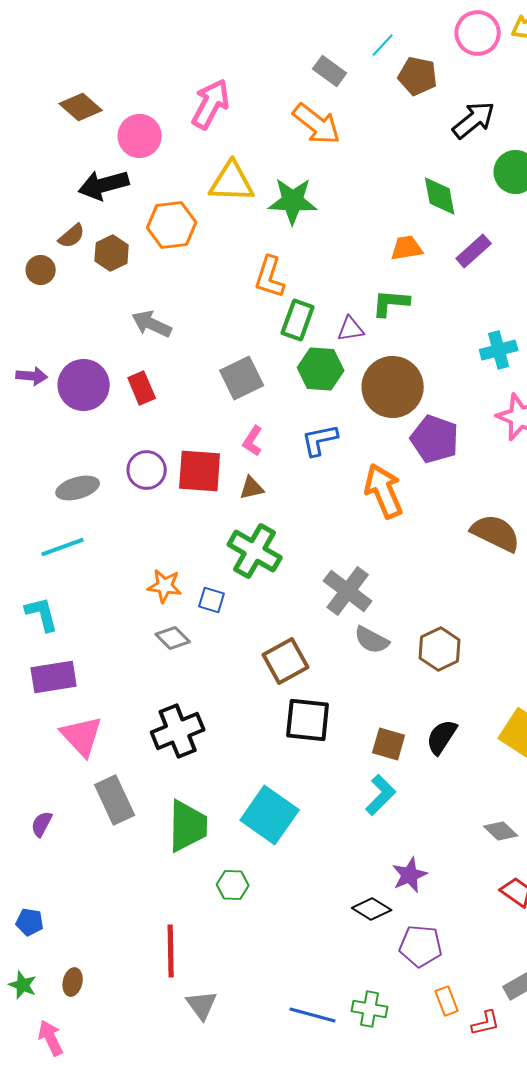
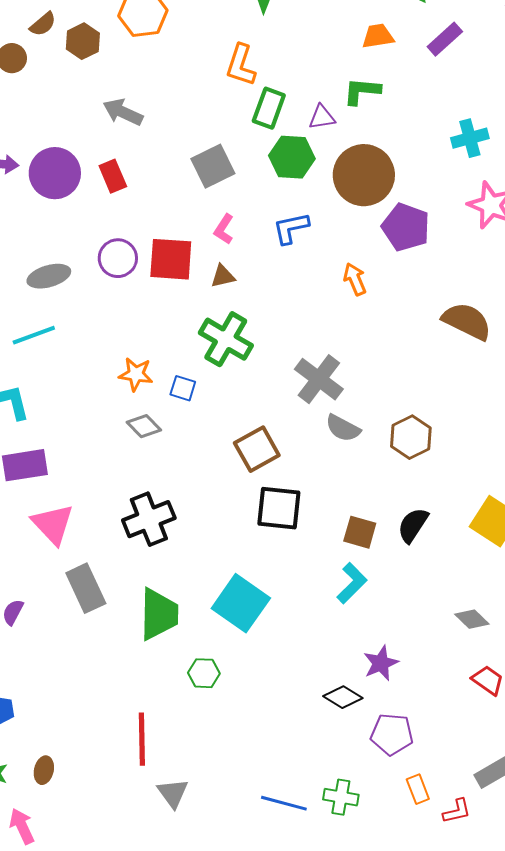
orange arrow: (384, 491) -> (355, 279), size x0.6

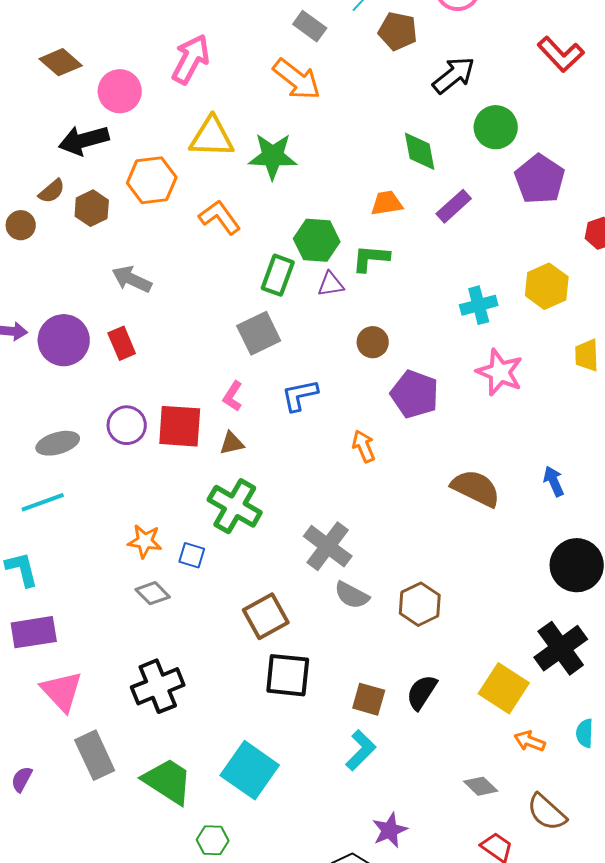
orange L-shape: (241, 65) -> (220, 217), moved, turned 126
green hexagon: (292, 157) -> (317, 240), moved
gray square: (213, 166) -> (259, 333), moved
brown circle: (364, 175) -> (373, 342), size x0.5
green trapezoid: (159, 614) -> (168, 781), turned -58

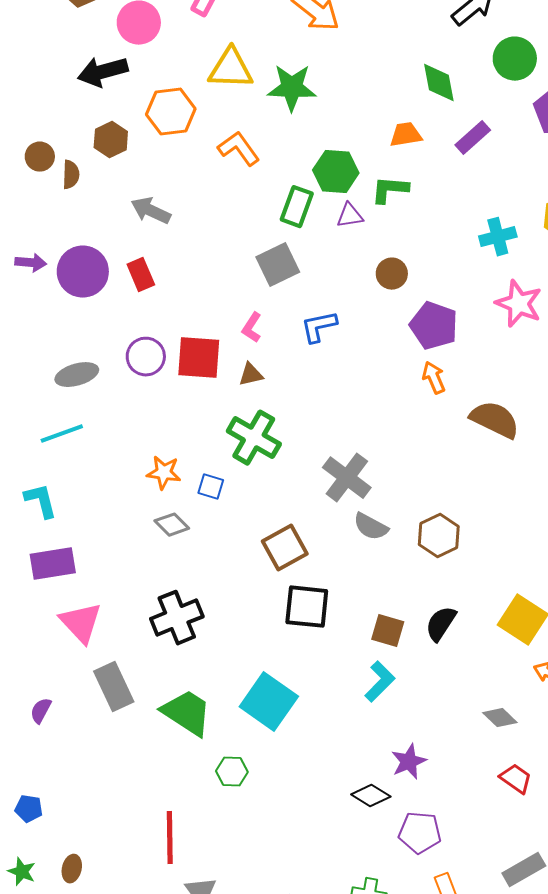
brown semicircle: (52, 191) -> (71, 175), moved, turned -48
orange arrow: (364, 446) -> (434, 378), moved

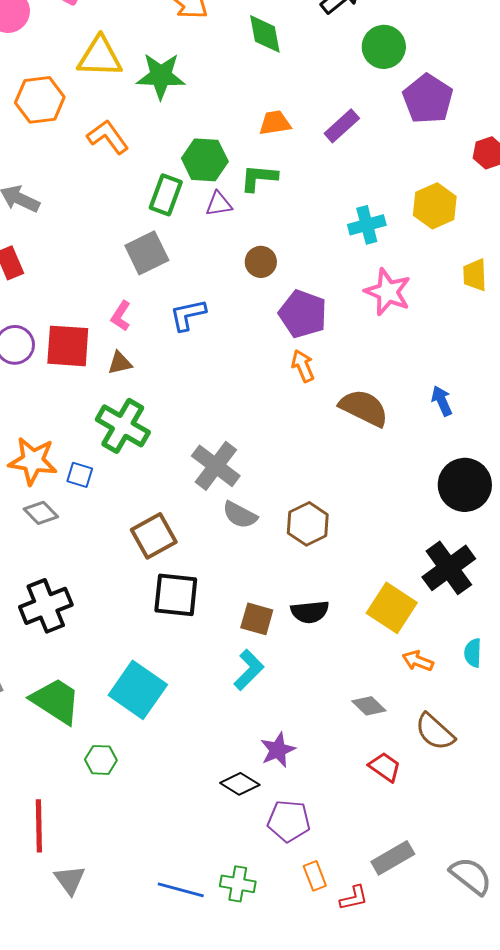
green diamond: (439, 83) -> (265, 34), moved
orange star: (164, 473) -> (33, 461), size x1.4
black semicircle: (441, 624) -> (310, 612), turned -129

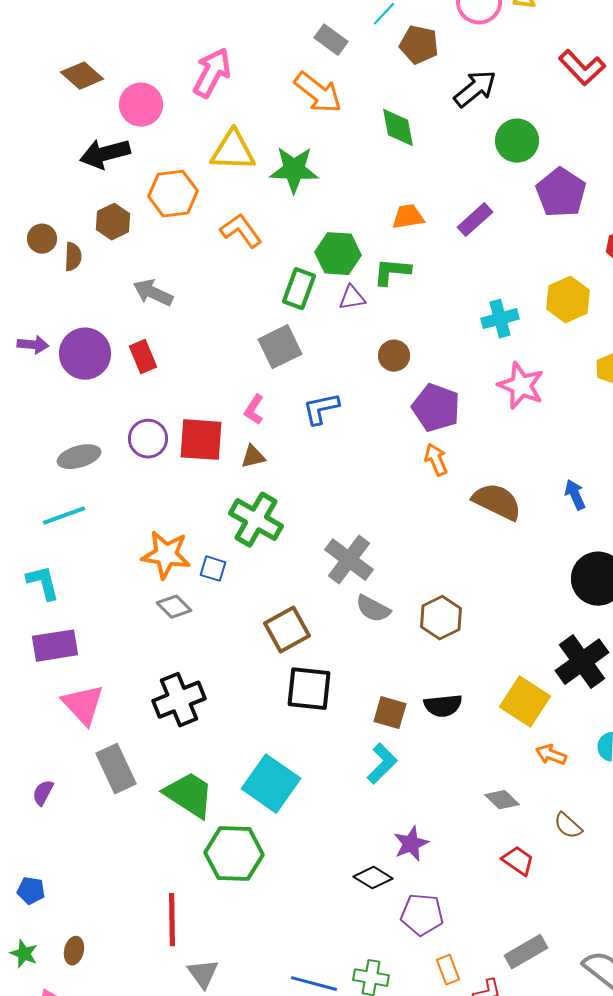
brown semicircle: (435, 732) -> (568, 826), size x0.7
green hexagon: (101, 760) -> (234, 854), size x1.8

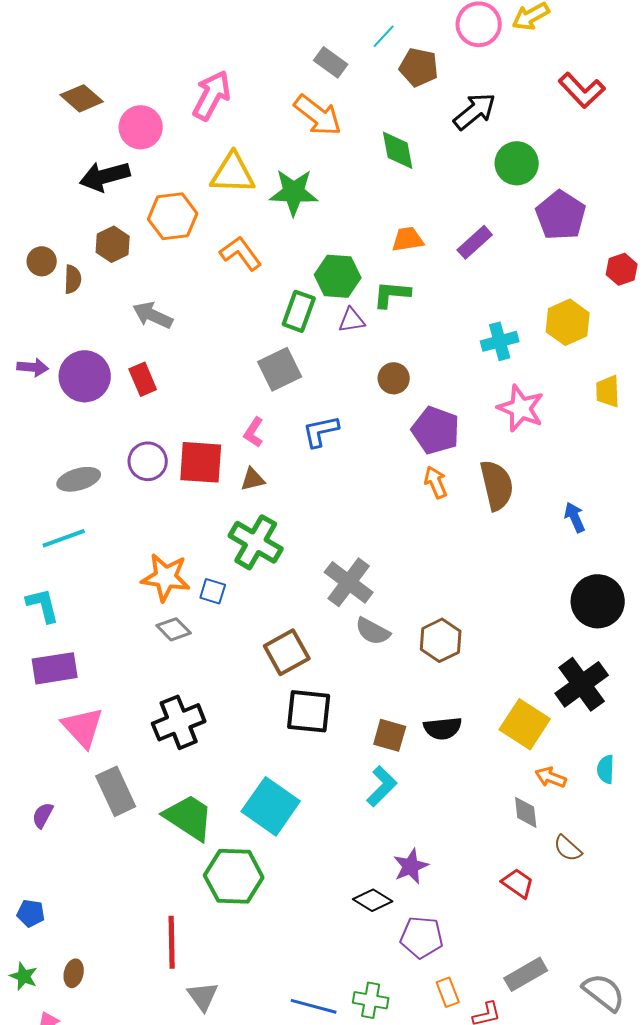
brown semicircle: (497, 502) -> (497, 485), moved, turned 51
gray diamond: (502, 800) -> (526, 812), moved, turned 40

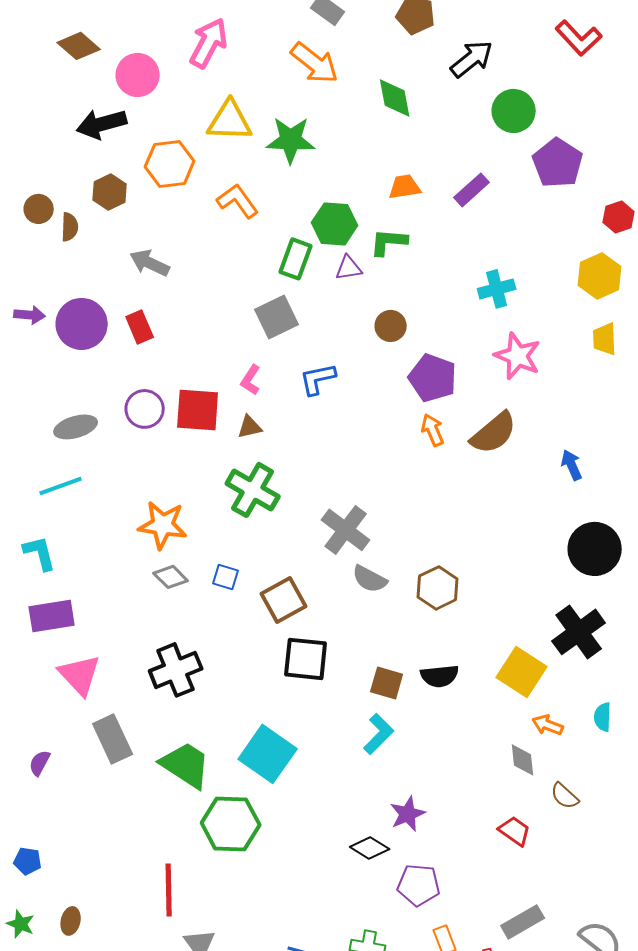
yellow hexagon: (568, 322) -> (600, 276), moved
brown semicircle: (497, 485) -> (494, 433), turned 63
blue square: (213, 591) -> (226, 577), moved

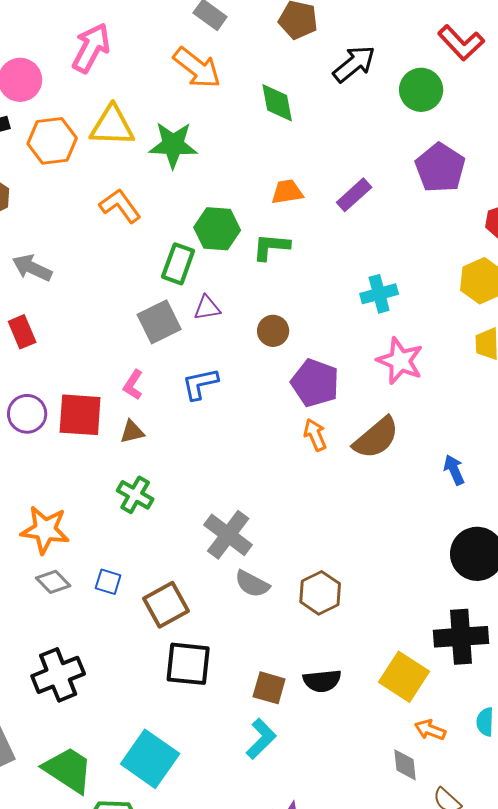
green circle: (514, 111) -> (421, 90), moved
orange hexagon: (170, 164) -> (52, 141), moved
purple triangle: (349, 268) -> (207, 308), moved
green cross: (253, 490) -> (135, 495), size x0.7
black cross: (579, 632) -> (461, 637), turned 32

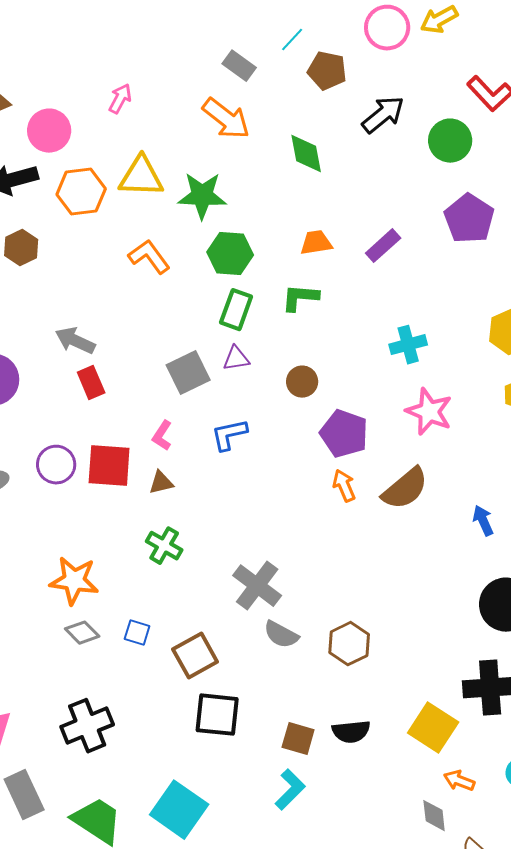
pink arrow: (91, 48) -> (120, 99), size x0.6
green hexagon: (217, 229) -> (230, 254), moved
green rectangle: (178, 264) -> (236, 310), moved
gray arrow: (32, 268) -> (75, 341), moved
red rectangle: (22, 332) -> (91, 383), moved

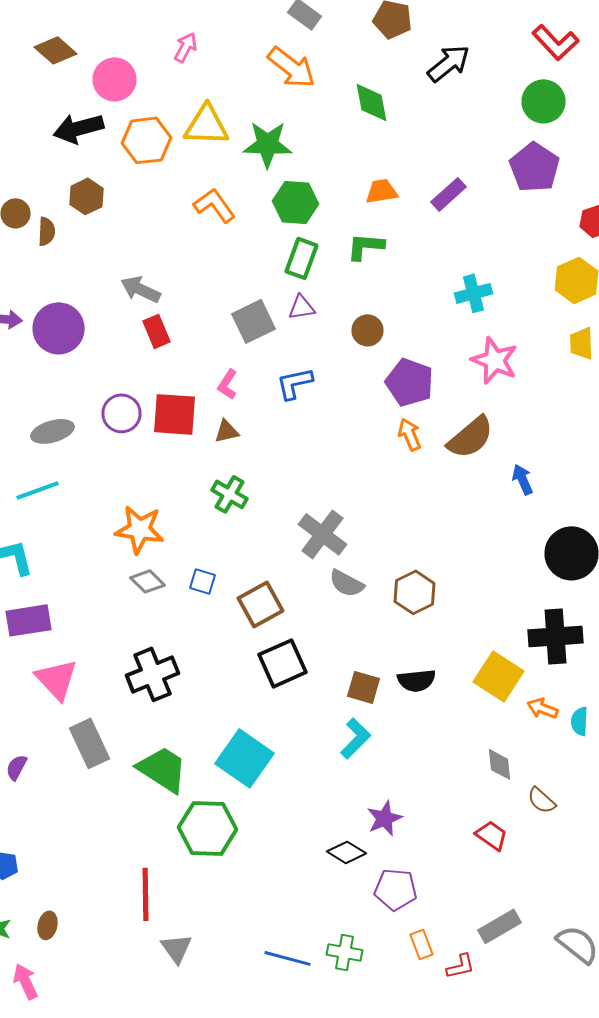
green circle: (450, 141) -> (544, 101), moved
blue arrow: (483, 521) -> (522, 479), moved
black square: (217, 715) -> (282, 663), turned -30
orange arrow: (459, 781) -> (542, 708), moved

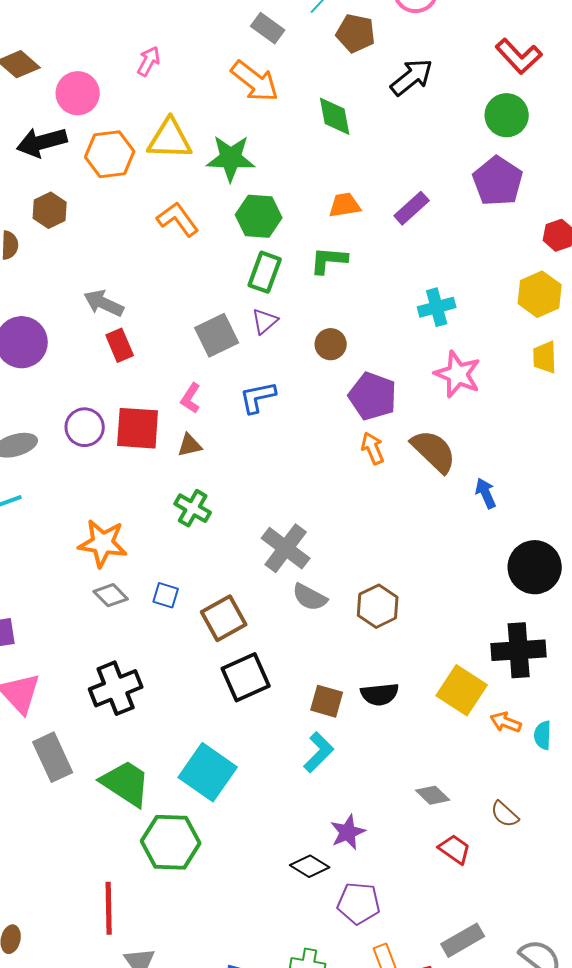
purple triangle: (302, 307) -> (265, 321), turned -32
brown semicircle: (470, 437) -> (434, 451), turned -96
gray diamond: (500, 764) -> (433, 795), moved, turned -40

